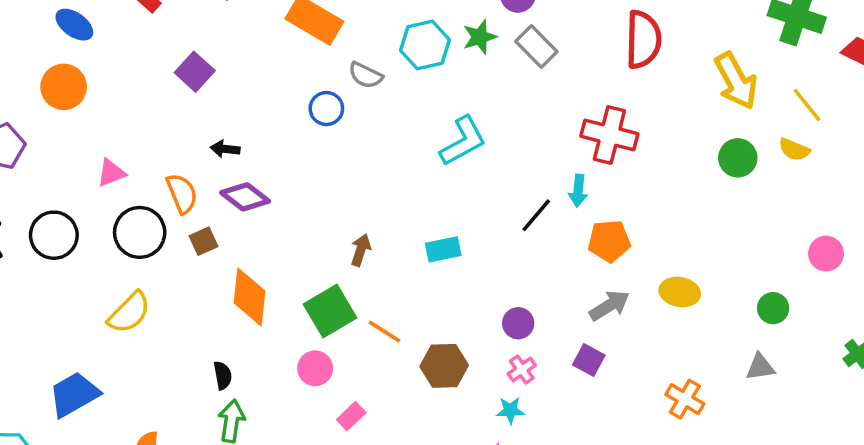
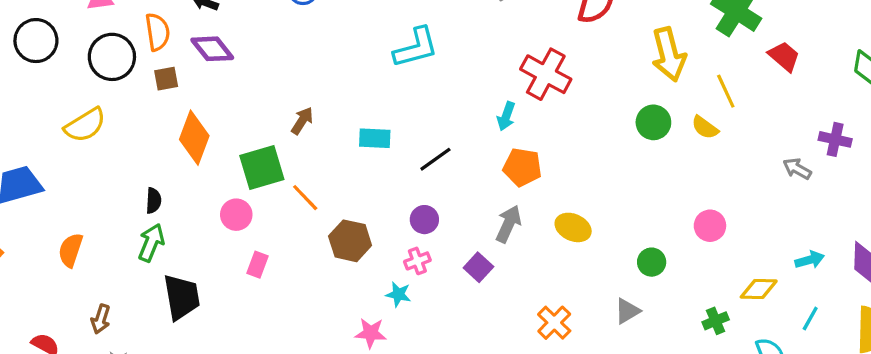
black line: (536, 215) -> (435, 159), moved
gray arrow: (609, 306) -> (508, 224), turned -48
gray triangle: (760, 367) -> (627, 311), turned -36
pink rectangle: (351, 416) -> (257, 265), turned -40

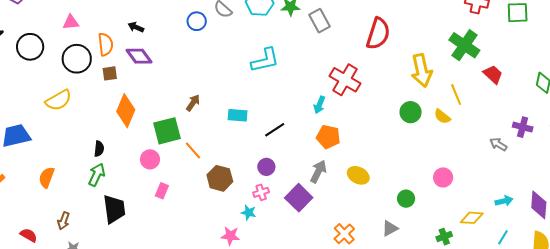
purple square: (478, 267) -> (299, 198), size x1.5

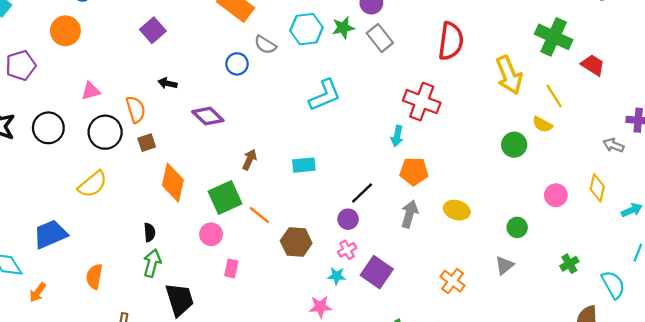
purple diamond: (139, 56) -> (208, 116), moved
green circle: (411, 112) -> (514, 145), moved
black line: (275, 130) -> (362, 193), moved
purple square: (299, 198) -> (377, 272), moved
yellow diamond: (472, 218) -> (597, 188), moved, turned -70

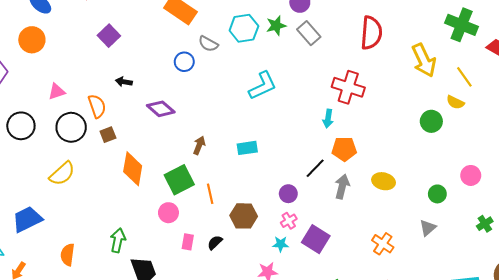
black line: (362, 193) -> (315, 168), moved
pink circle: (556, 195) -> (471, 175), moved
orange line: (259, 215) -> (210, 194), turned 42
black semicircle: (150, 232) -> (215, 242), moved, turned -126

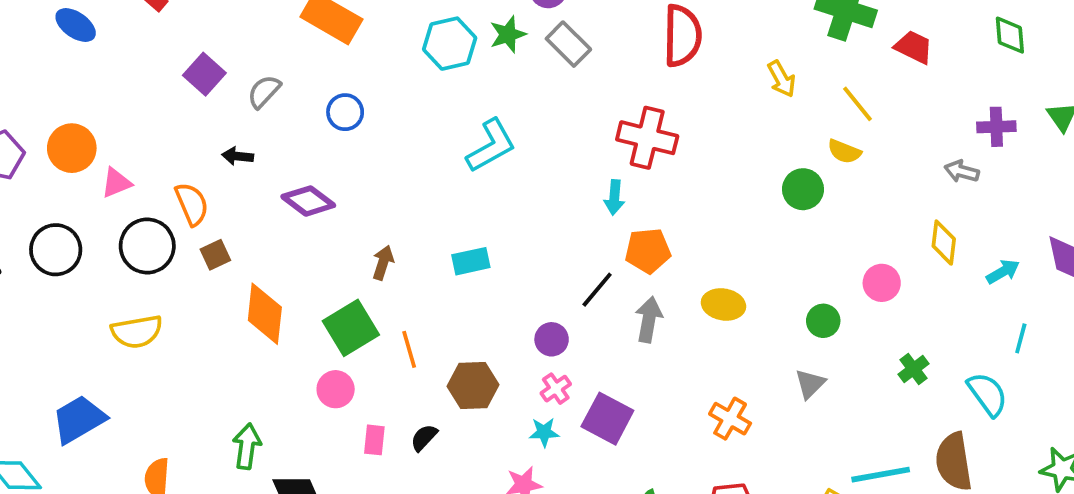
orange circle: (32, 40) -> (72, 148), moved
gray semicircle: (208, 44) -> (264, 92), moved, turned 108
yellow arrow: (424, 60) -> (782, 79), size x0.6
yellow semicircle: (62, 174) -> (137, 332), turned 36

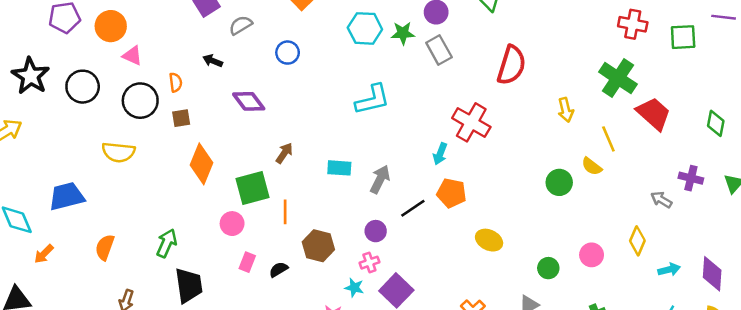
red trapezoid: (914, 47) -> (654, 114), size x1.4
pink triangle: (116, 183) -> (132, 56), turned 30
orange semicircle: (192, 204) -> (176, 82), size x0.7
gray arrow: (649, 320) -> (380, 179), moved

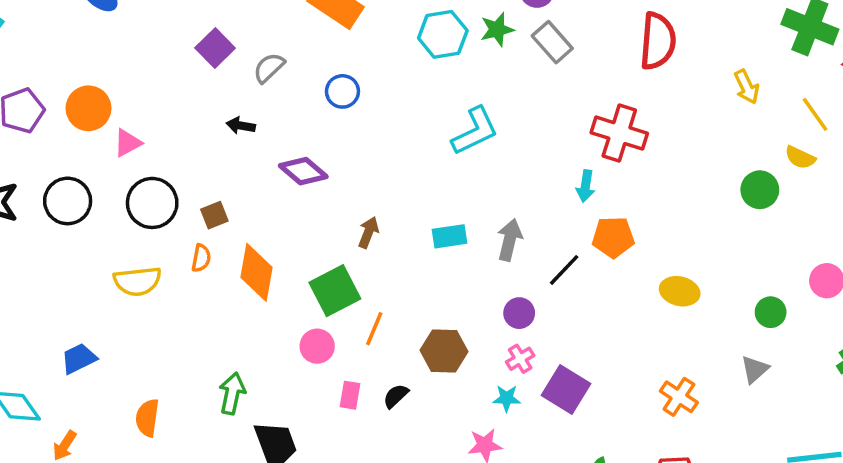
pink triangle: (132, 56) -> (127, 143), turned -40
orange semicircle: (176, 82) -> (201, 258), moved, turned 30
blue trapezoid: (67, 196) -> (79, 359), size x0.7
orange line: (285, 212) -> (374, 329), moved, turned 35

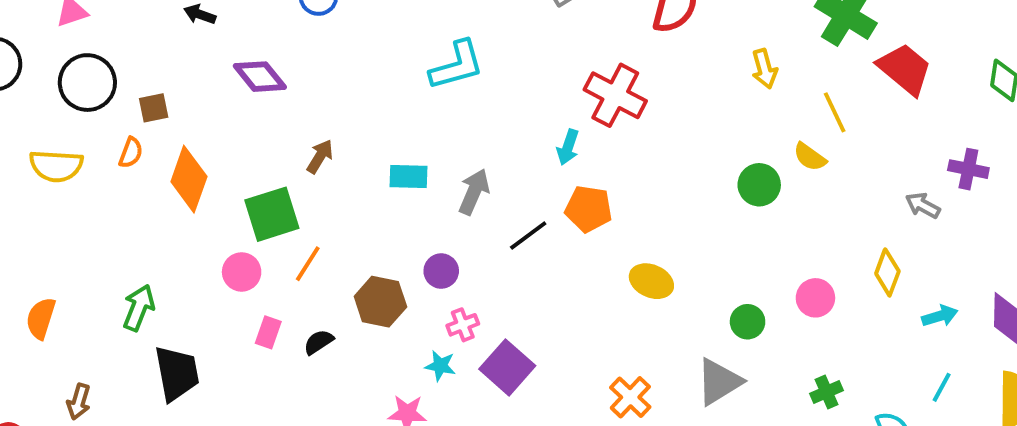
purple circle: (519, 313) -> (441, 271), moved
gray triangle: (755, 369) -> (719, 382), size x1.5

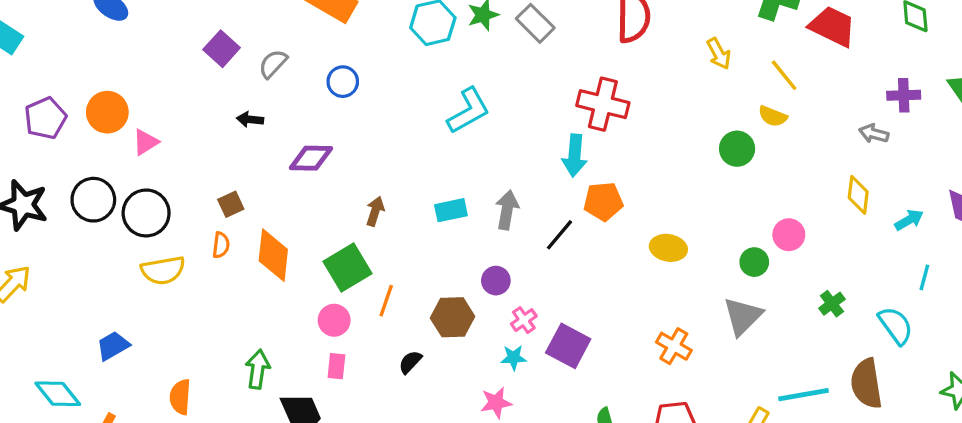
purple diamond: (260, 77) -> (311, 158), turned -36
black circle: (87, 83) -> (146, 213), moved
cyan arrow: (568, 147) -> (575, 155), size x1.4
pink circle: (815, 298) -> (789, 235), moved
pink rectangle: (268, 332) -> (336, 366), moved

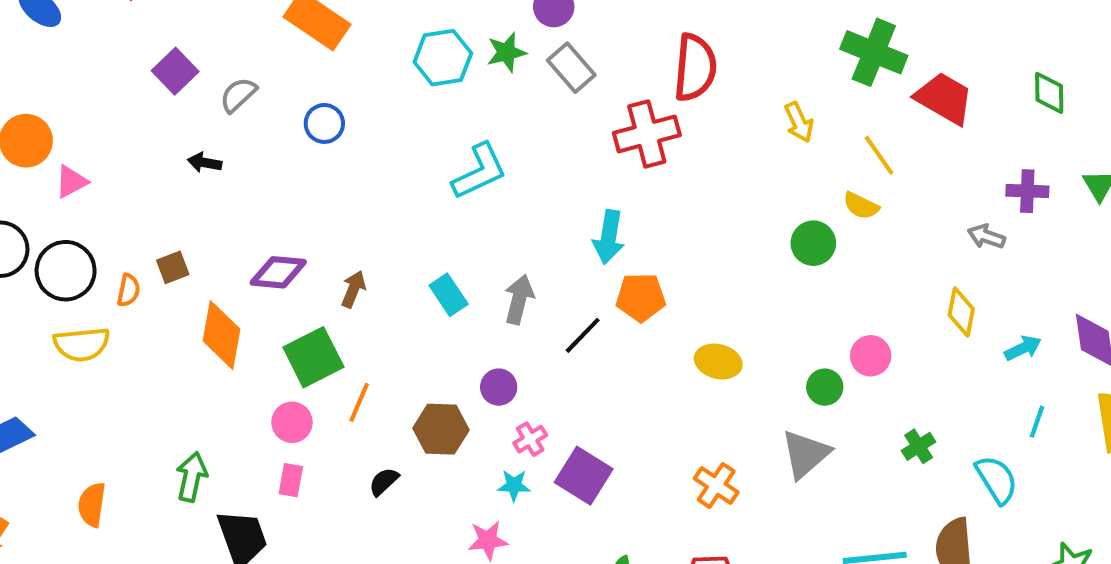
red cross: (603, 104) -> (647, 134), moved, turned -33
purple diamond: (311, 158) -> (278, 272), moved
cyan rectangle: (451, 210) -> (449, 295), turned 64
orange semicircle: (221, 245) -> (128, 290), moved

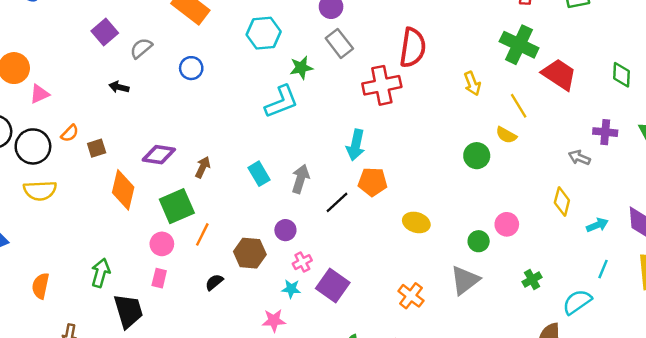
green star: (506, 52) -> (301, 68), moved
orange semicircle: (128, 290) -> (70, 133), moved, turned 30
cyan semicircle: (997, 479) -> (577, 302), turned -96

